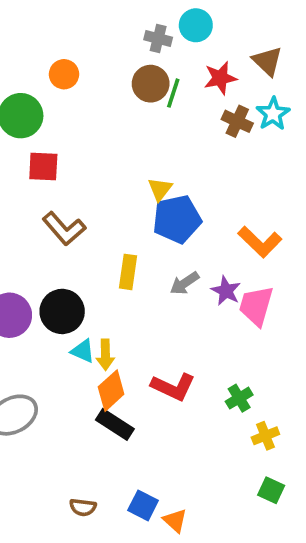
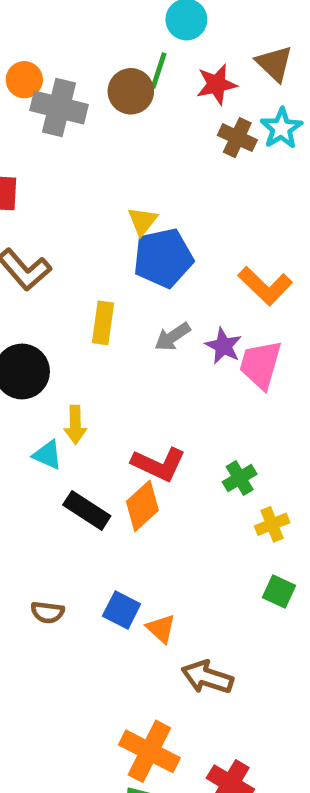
gray cross: (158, 38) -> (59, 107), moved, size x1.6
green line: (173, 93) -> (159, 70), moved
cyan triangle: (83, 351) -> (47, 455), moved
orange diamond: (111, 391) -> (142, 506), moved

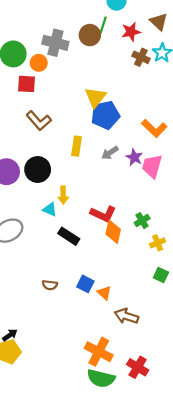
orange circle: (24, 80) -> (39, 63), moved
yellow triangle: (142, 221) -> (95, 97), size x1.5
orange diamond: (142, 506) -> (113, 232), moved, turned -35

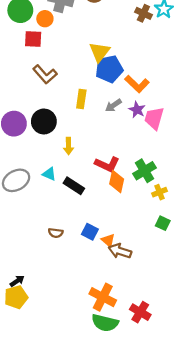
orange L-shape: (154, 128) -> (137, 84), moved
cyan triangle: (50, 209) -> (49, 174), moved
green cross: (142, 221) -> (145, 171), size x1.5
brown arrow: (126, 316) -> (120, 251), moved

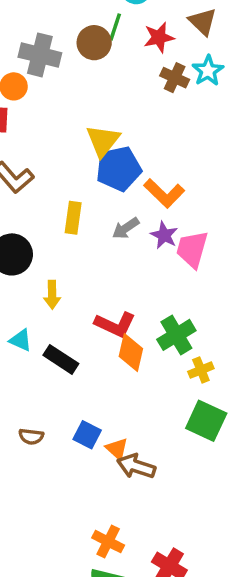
green square: (163, 223) -> (206, 421), size x1.6
orange cross: (103, 297) -> (108, 542), size x0.7

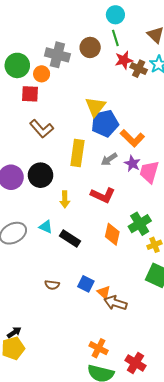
green line: (115, 27) -> (115, 38), moved, turned -35
red star: (159, 37) -> (124, 60), moved
yellow rectangle: (73, 218) -> (77, 153), size x1.4
red L-shape: (115, 324) -> (103, 195), moved

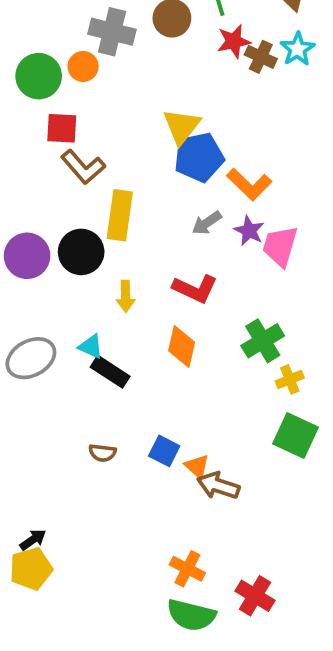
green circle: (17, 65) -> (39, 76), moved
red square: (30, 94) -> (62, 128), moved
yellow rectangle: (77, 153) -> (120, 215), moved
orange diamond: (112, 234) -> (182, 347), moved
black rectangle: (70, 238) -> (110, 372), moved

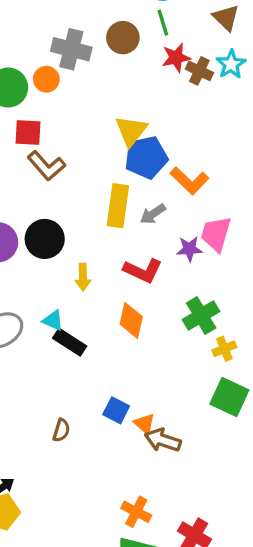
yellow rectangle: (120, 215) -> (118, 206), moved
purple star: (249, 231) -> (189, 249), moved, turned -30
brown semicircle: (102, 453) -> (61, 430), moved, turned -80

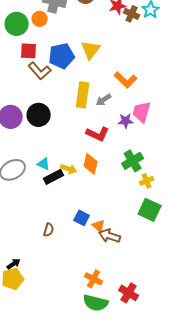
blue pentagon: (146, 157) -> (62, 56), moved
yellow arrow: (83, 277) -> (69, 169), moved, turned -70
black rectangle: (70, 342) -> (54, 177), turned -60

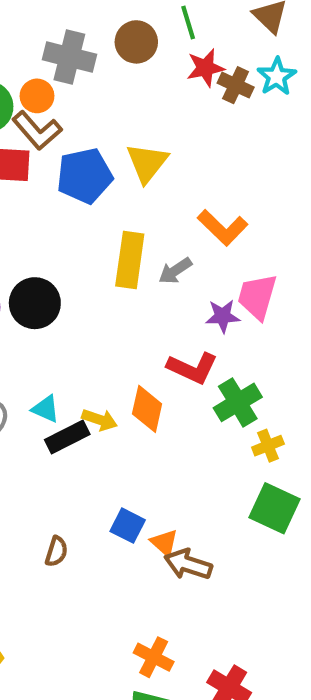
brown L-shape: (40, 71) -> (37, 130), moved
red L-shape: (98, 134) -> (192, 368), moved

